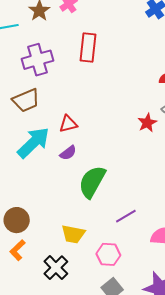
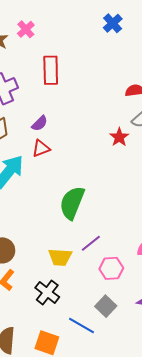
purple semicircle: (68, 153) -> (40, 123), moved
purple line: (126, 216) -> (91, 243), moved
pink hexagon: (108, 254) -> (111, 268), moved

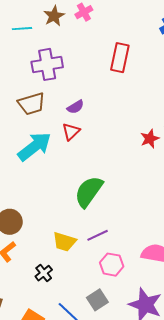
red rectangle: (51, 70) -> (120, 58), moved
red triangle: (41, 148) -> (71, 131), turned -36
black cross: (47, 292) -> (44, 273), size x0.7

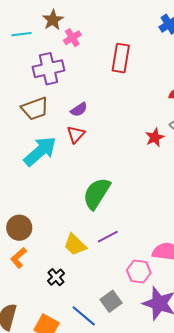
pink cross: (84, 12) -> (72, 38), moved
yellow trapezoid: (64, 242) -> (75, 245), turned 30
pink hexagon: (112, 265) -> (139, 272), moved

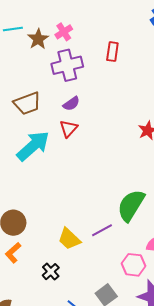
brown star: (53, 20) -> (38, 39), moved
red rectangle: (121, 58) -> (112, 52), size x0.7
purple cross: (49, 69) -> (67, 65), moved
green semicircle: (97, 193) -> (131, 205), moved

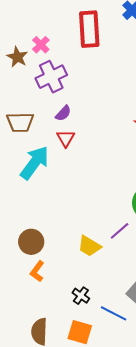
red rectangle: (112, 52) -> (89, 29), moved, size x1.8
brown trapezoid: (27, 103) -> (20, 122), turned 32
black cross: (51, 272) -> (81, 296), moved

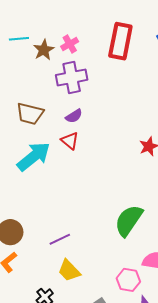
red triangle: (66, 138) -> (70, 141), turned -36
purple line: (120, 231) -> (60, 239), moved
yellow trapezoid: (89, 246) -> (69, 271), moved

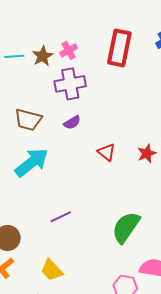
cyan line: (19, 39) -> (14, 56), moved
red triangle: (70, 141) -> (107, 152), moved
purple line: (60, 239) -> (61, 217), moved
yellow trapezoid: (69, 271) -> (52, 270), moved

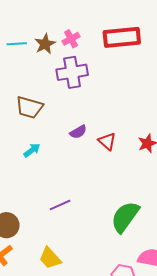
red rectangle: (119, 48) -> (122, 37), turned 72
purple semicircle: (72, 122) -> (78, 132), moved
cyan arrow: (32, 163) -> (32, 150), size x0.5

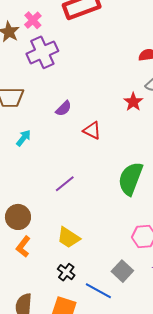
red triangle: (107, 141) -> (92, 130), moved

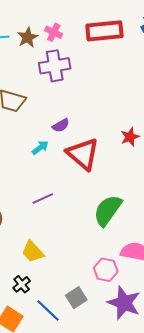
pink cross: (33, 20) -> (54, 32), turned -36
red triangle: (92, 130) -> (83, 154), size x1.8
cyan arrow: (23, 138) -> (40, 148), moved

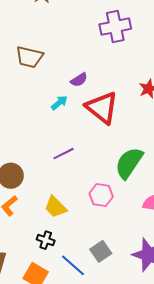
purple cross: (55, 66) -> (115, 27), moved
pink hexagon: (106, 270) -> (101, 195), moved
black cross: (22, 284) -> (46, 240), turned -30

